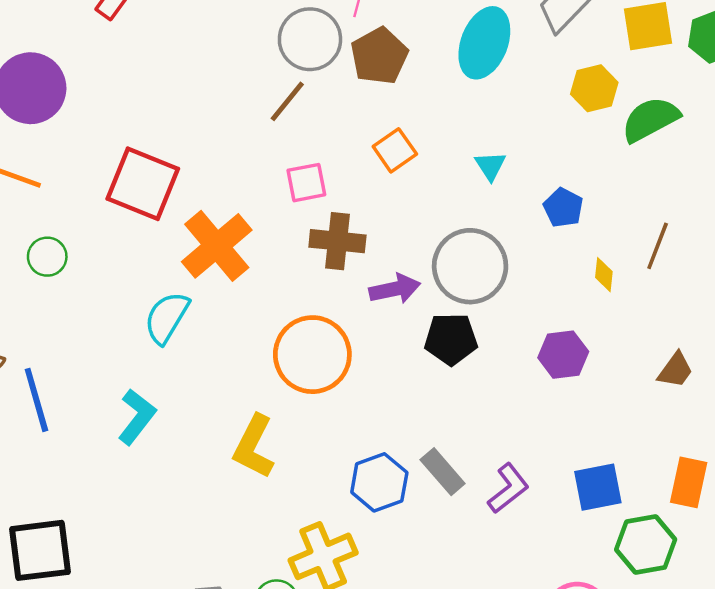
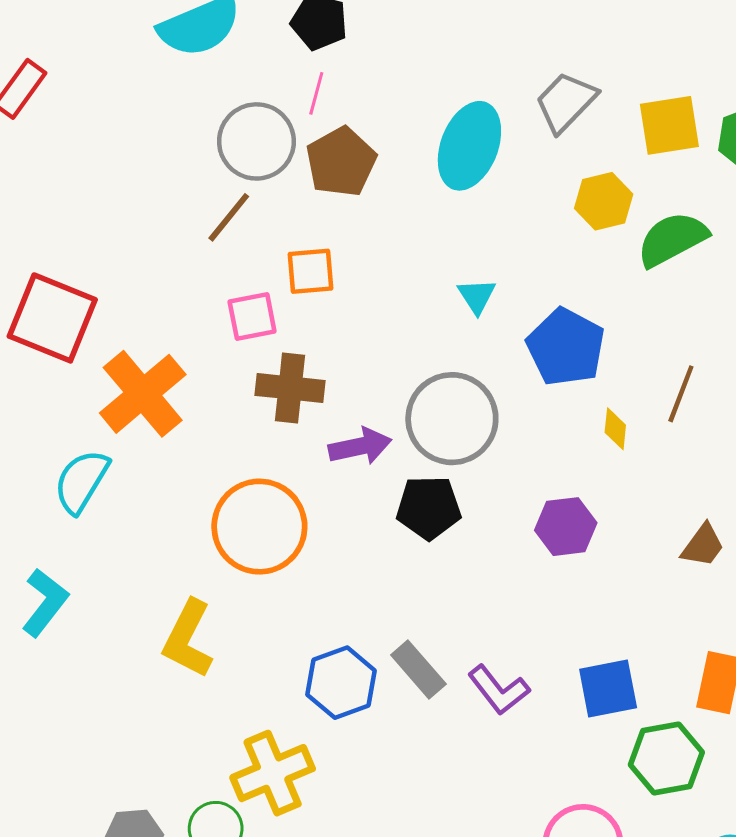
orange square: (395, 150) -> (310, 271), moved, turned 30
blue pentagon: (563, 208) -> (566, 347), size x1.6
purple L-shape: (508, 488) -> (499, 690), turned 90

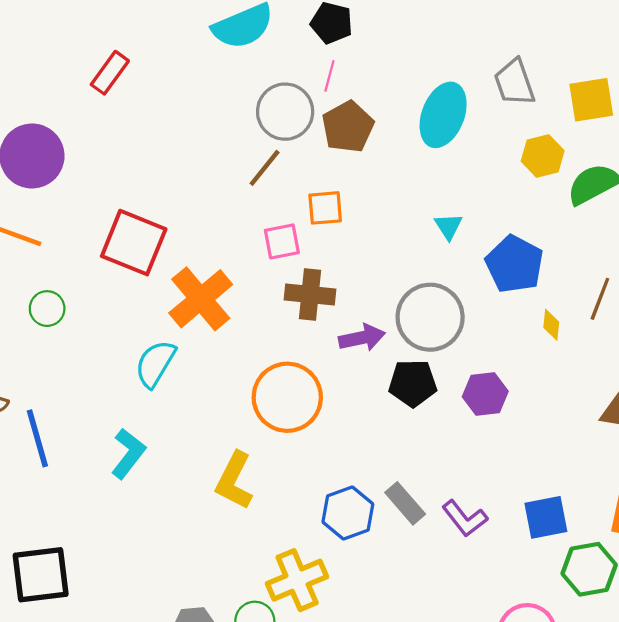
gray trapezoid: (566, 102) -> (514, 82), turned -63
purple hexagon: (566, 527) -> (485, 394), moved

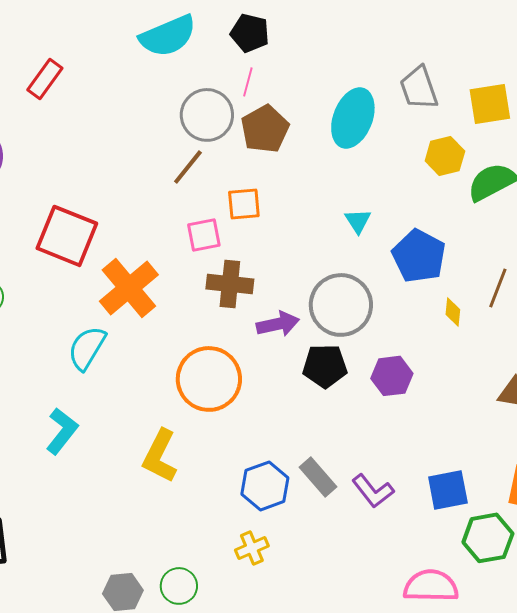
yellow cross: (297, 580) -> (252, 548), moved, size x0.6

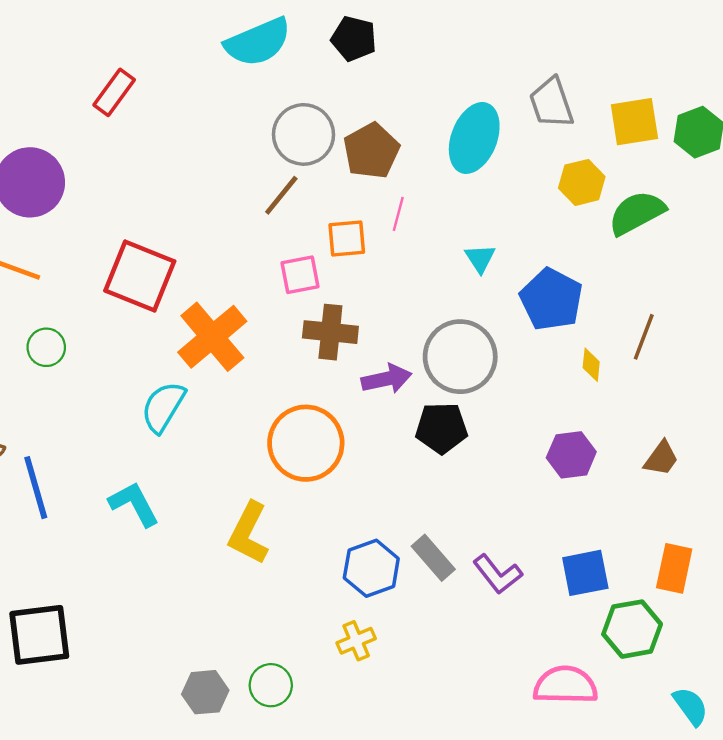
pink line: (248, 82) -> (398, 214), moved
purple hexagon: (392, 376) -> (571, 455), moved
cyan L-shape: (62, 431) -> (134, 504), turned -66

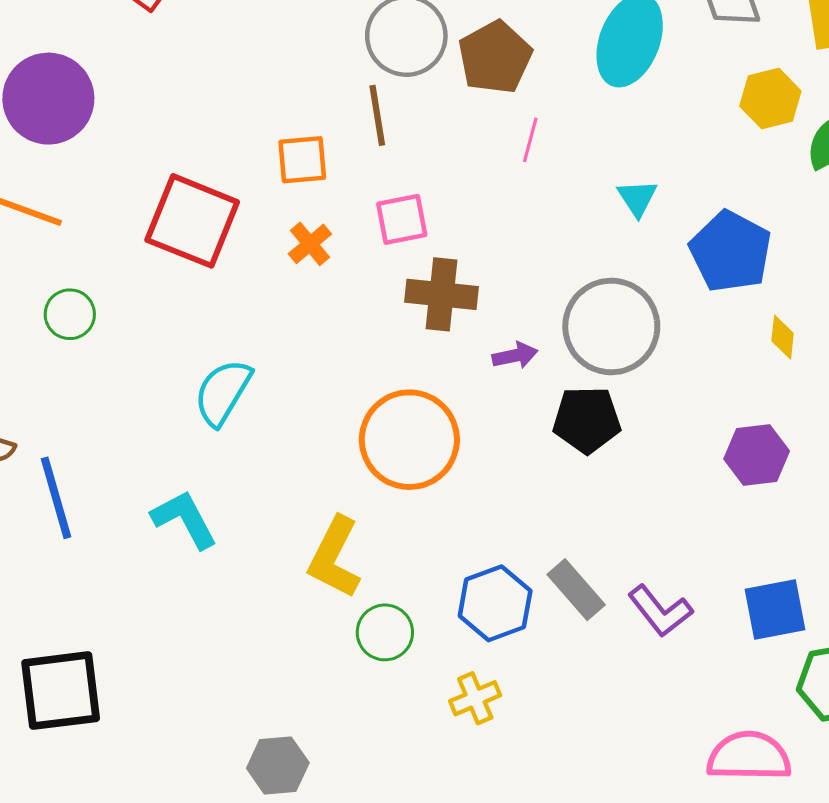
brown line: (281, 195) -> (377, 115), turned -48
orange square: (347, 239) -> (302, 160), moved
orange cross: (212, 337) -> (310, 244), moved, size x0.5
purple arrow: (387, 379) -> (515, 356), size x0.7
green circle: (271, 685) -> (385, 632), moved

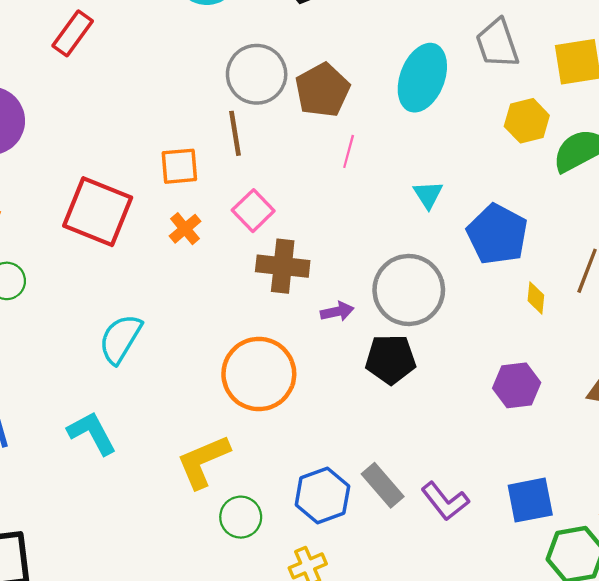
pink square: (402, 219) -> (253, 211), turned -33
yellow L-shape: (334, 557) -> (203, 461), turned 40

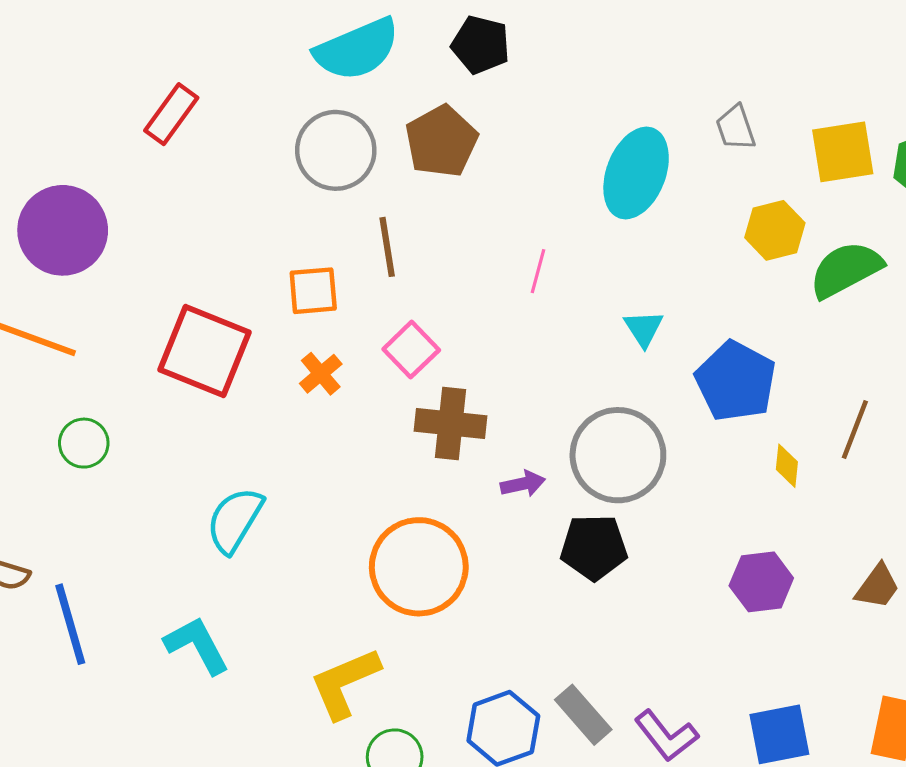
gray trapezoid: (497, 44) -> (736, 128), size x0.7
gray circle: (257, 74) -> (336, 150), moved
brown pentagon: (322, 90) -> (441, 141), moved

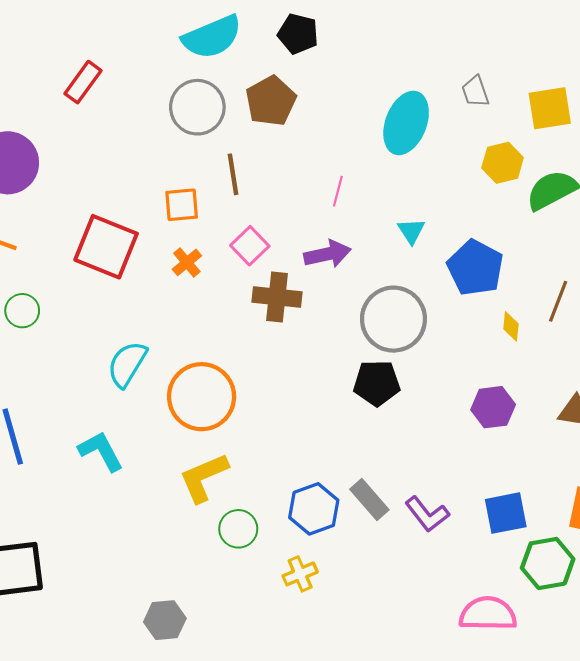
purple arrow: (523, 484) -> (327, 254), moved, size x1.5
orange circle: (419, 567) -> (202, 397), moved

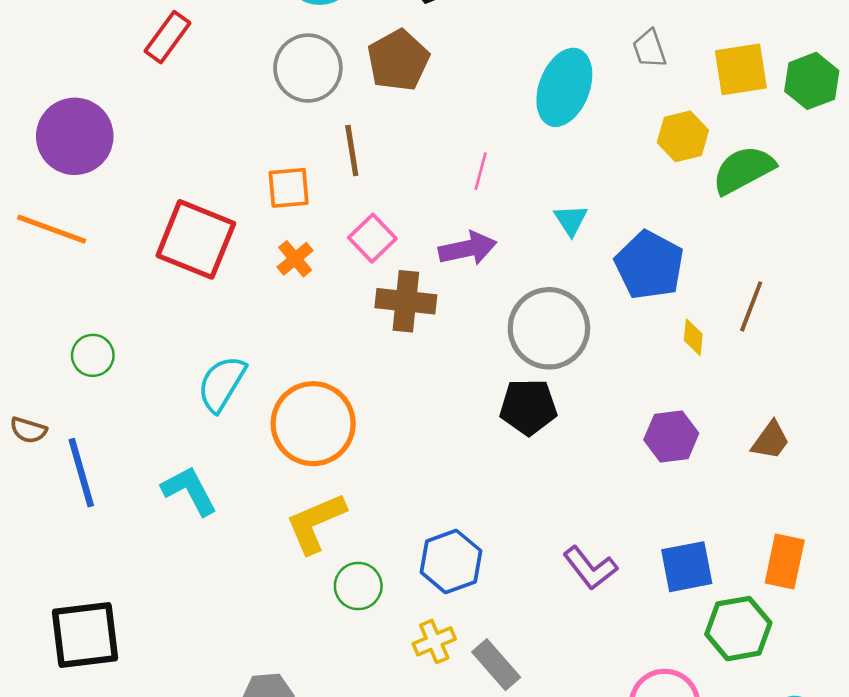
green circle: (22, 311) -> (93, 355), moved
gray rectangle: (369, 499) -> (496, 665), moved

